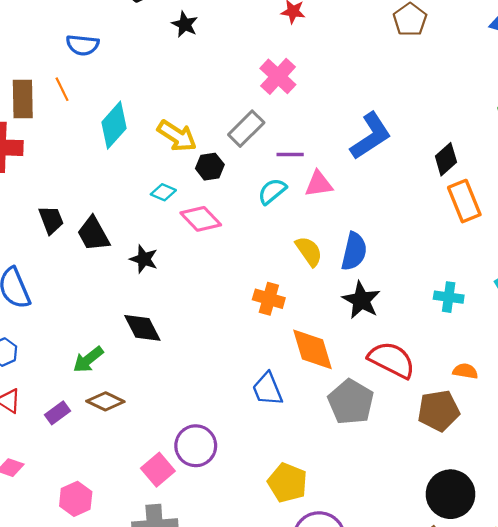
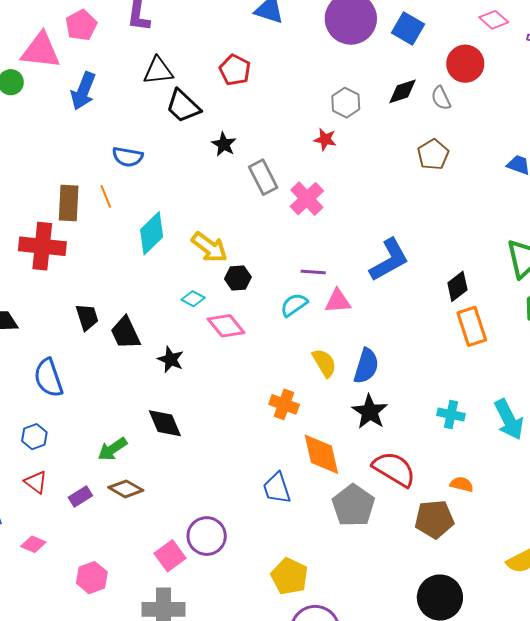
gray rectangle: (246, 129) -> (263, 177), moved, turned -76

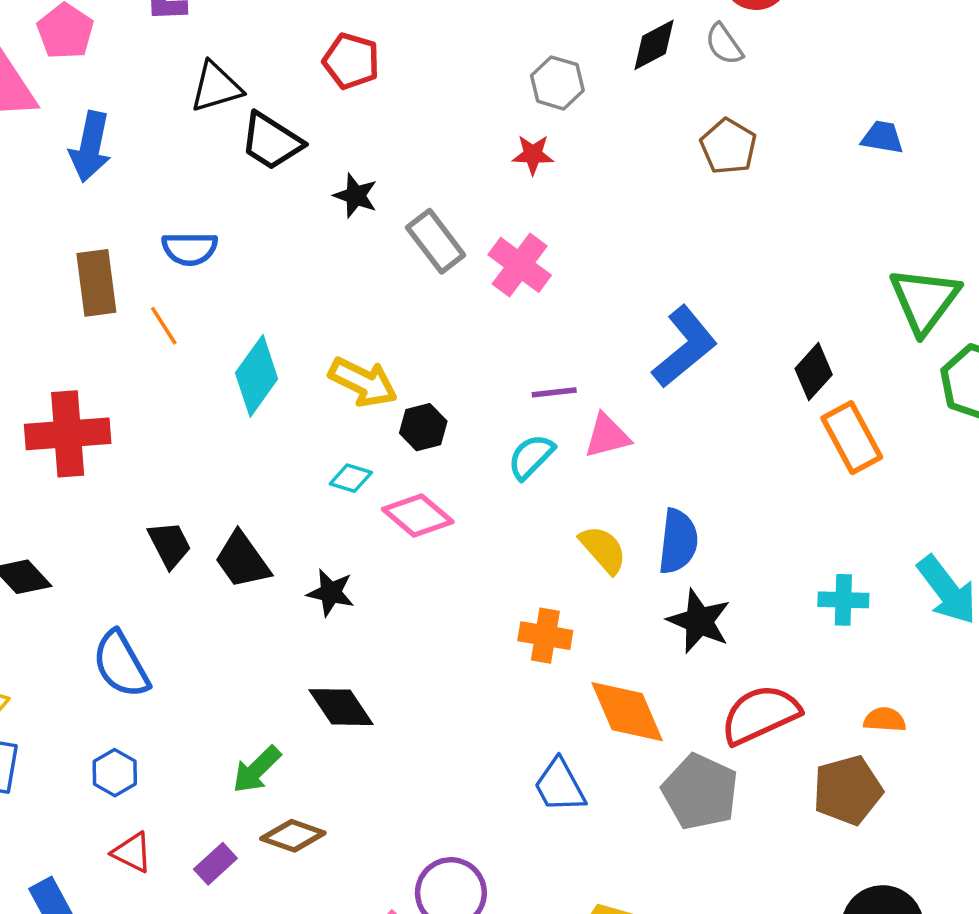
brown rectangle: (69, 203) -> (96, 283), moved
red semicircle: (394, 469) -> (760, 714), turned -45

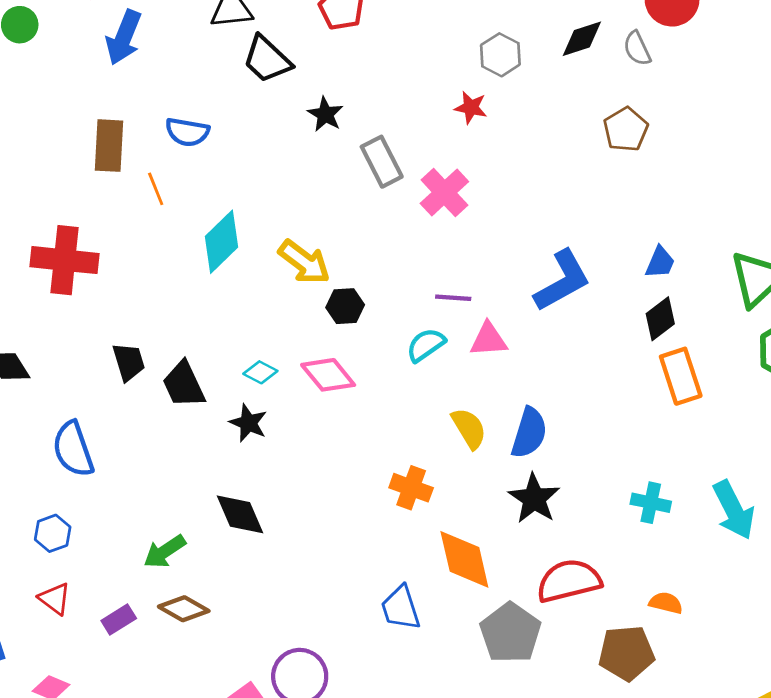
blue trapezoid: (882, 137) -> (660, 262), moved, turned 93
cyan diamond: (351, 478) -> (260, 372), moved

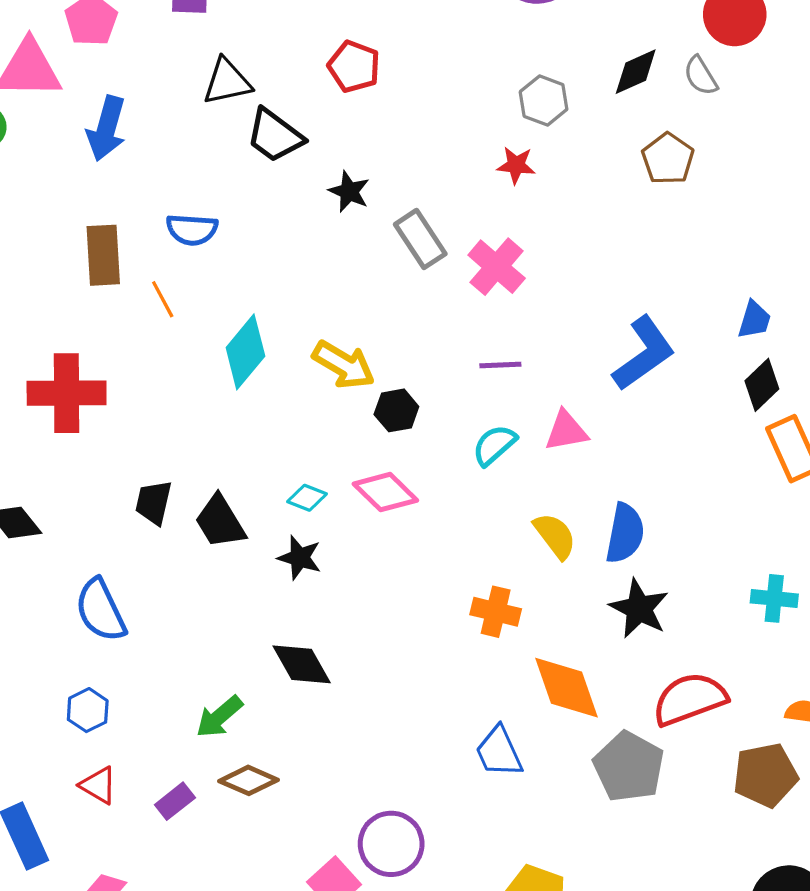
brown pentagon: (626, 129) -> (668, 159), moved
purple line: (453, 298) -> (500, 365), moved
black trapezoid: (129, 362) -> (154, 503), turned -144

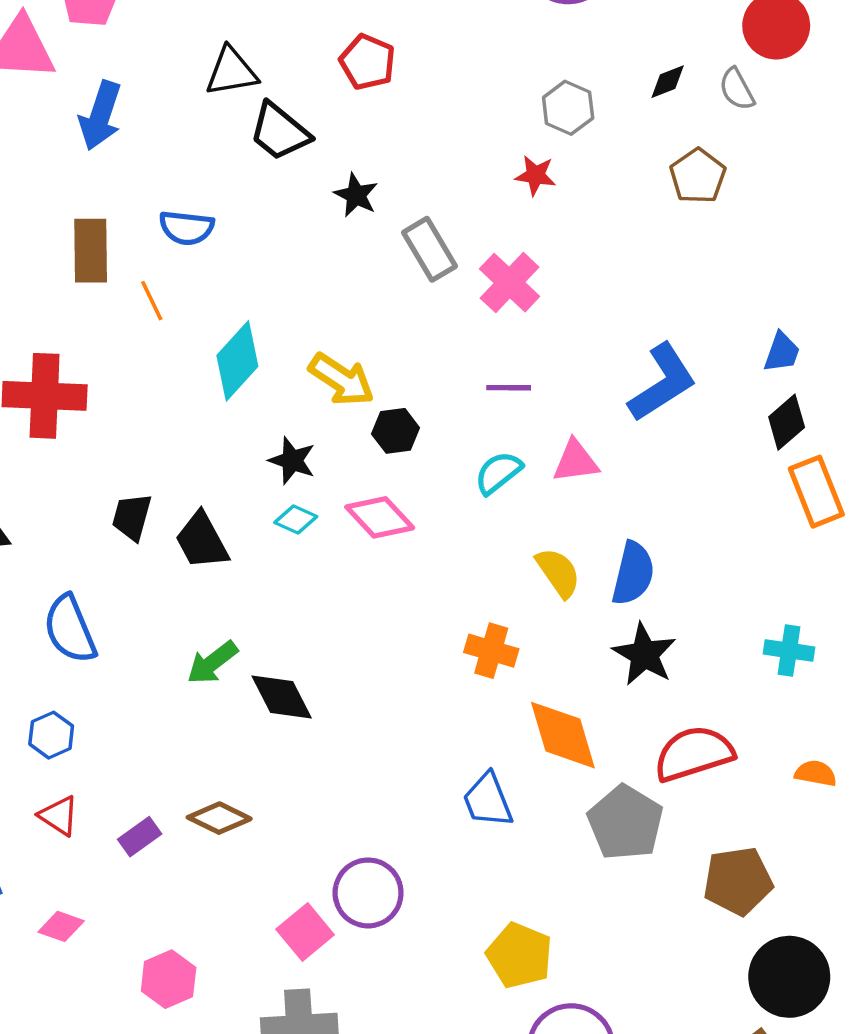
black diamond: (636, 72) -> (668, 82), size x0.7
black star: (300, 558) -> (292, 460), moved
green arrow: (219, 717) -> (212, 663), moved
brown pentagon: (765, 775) -> (738, 881), moved

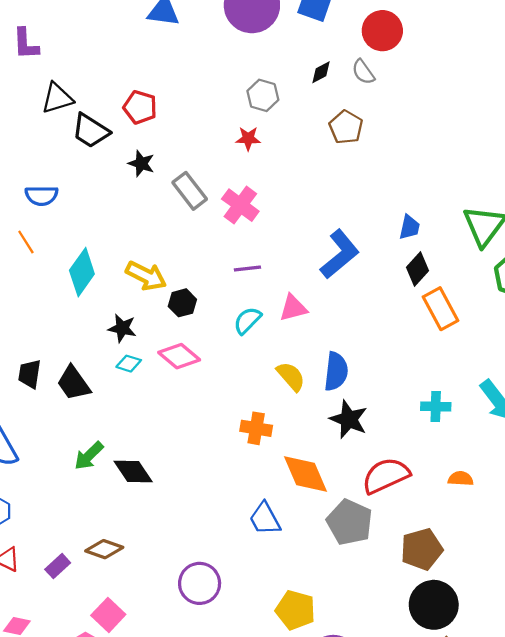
red pentagon: (368, 62) -> (140, 107), moved
pink square: (305, 932) -> (108, 615), moved
black circle: (789, 977) -> (434, 605), moved

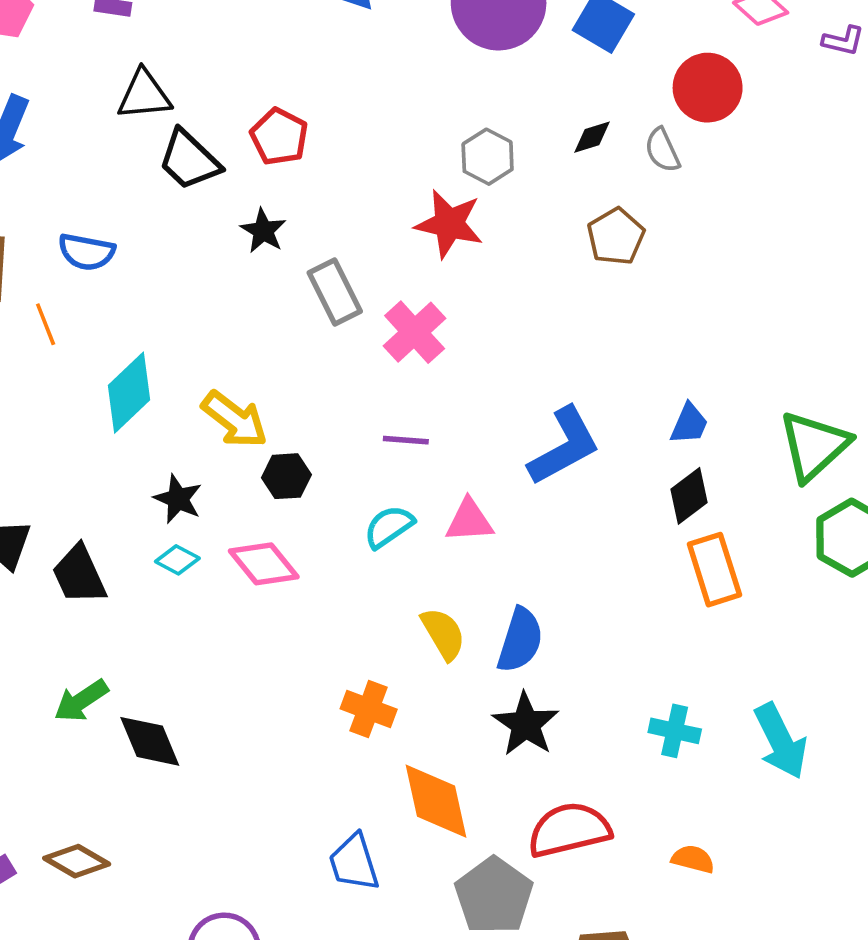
red star: (248, 139) -> (449, 224), size x1.6

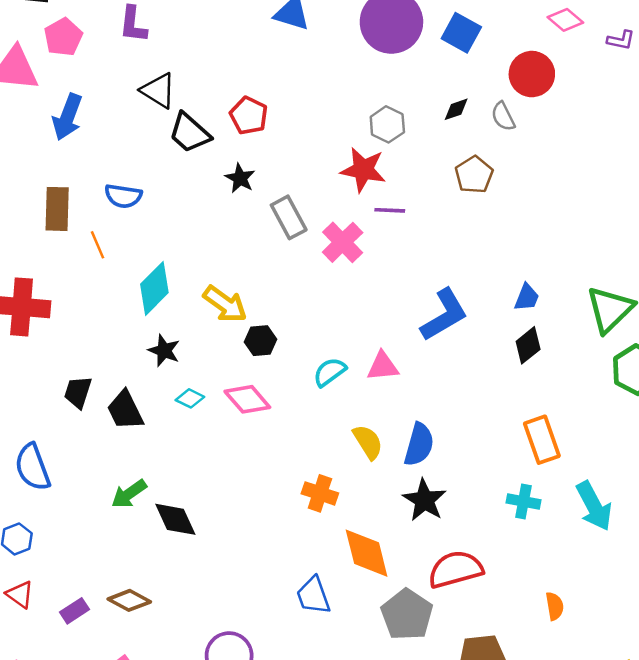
black triangle: (144, 95) -> (158, 91), turned 39
purple line: (406, 440) -> (390, 210), moved
black star: (178, 499) -> (164, 351), moved
orange rectangle: (714, 570) -> (542, 440), moved
orange semicircle: (693, 859) -> (555, 606), moved, turned 68

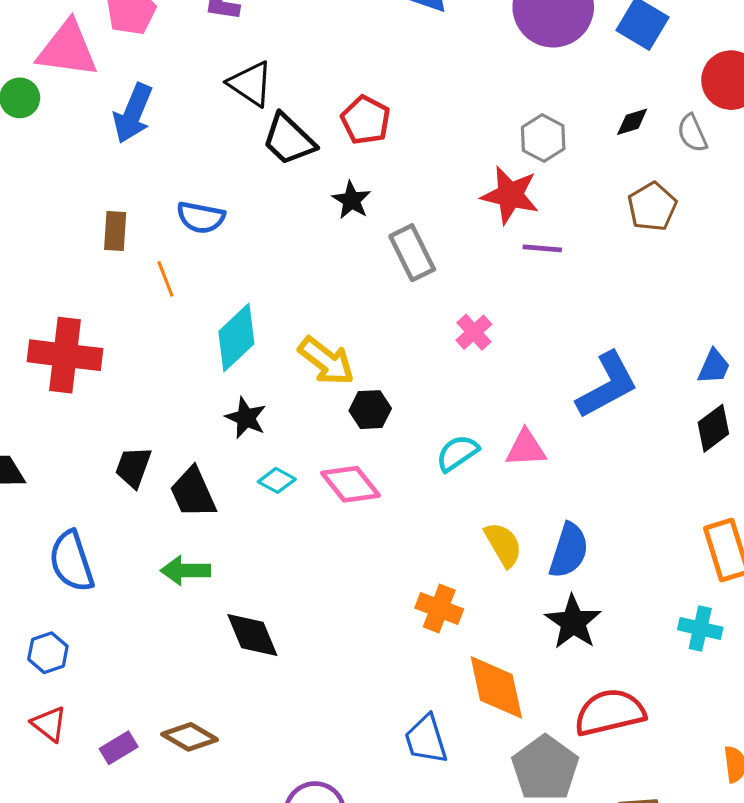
brown rectangle: (57, 209) -> (115, 231), size x0.7
pink cross: (343, 242) -> (474, 332), moved, size x0.7
green arrow: (129, 494) -> (185, 571), moved, turned 33

